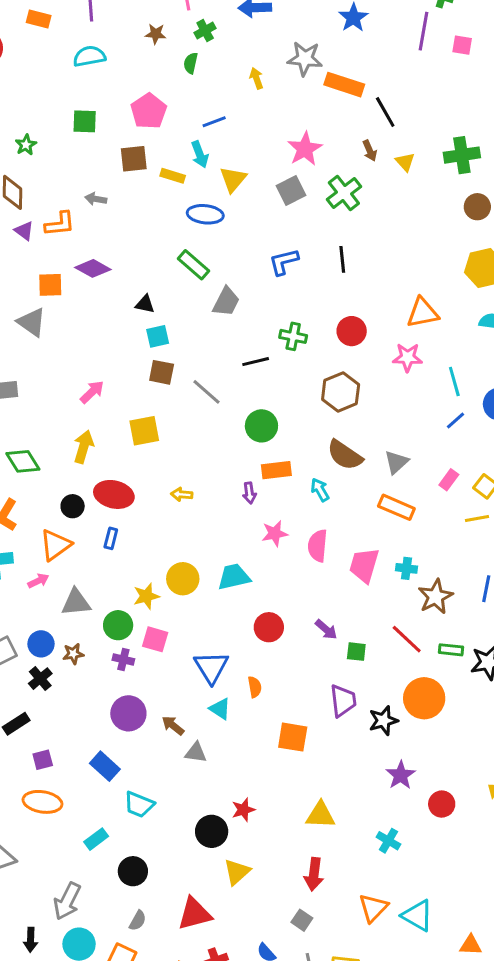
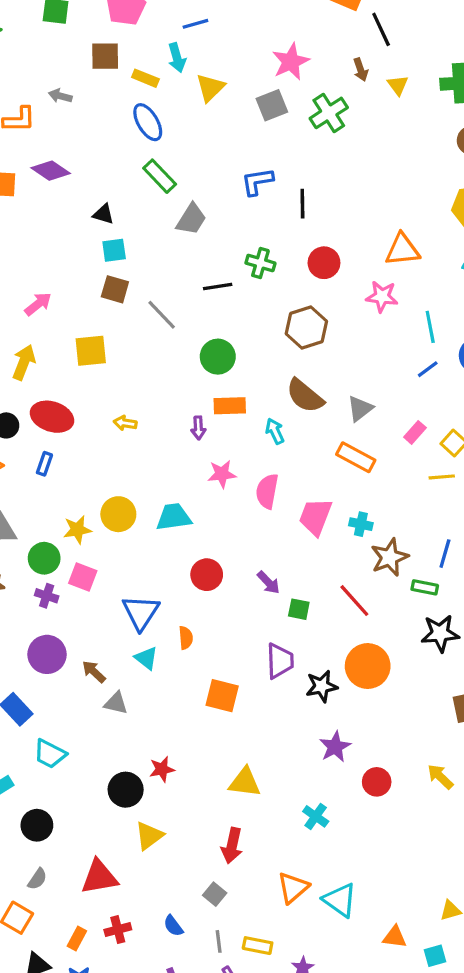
blue ellipse: (205, 214) -> (148, 122), moved, turned 48
black line: (342, 259) -> (302, 204), moved
green rectangle: (451, 650) -> (425, 587), moved

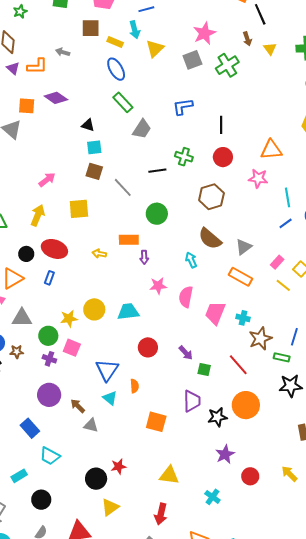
black line: (302, 204) -> (221, 125), moved
orange rectangle: (230, 406) -> (129, 240), moved
yellow line: (442, 477) -> (283, 285), moved, turned 42

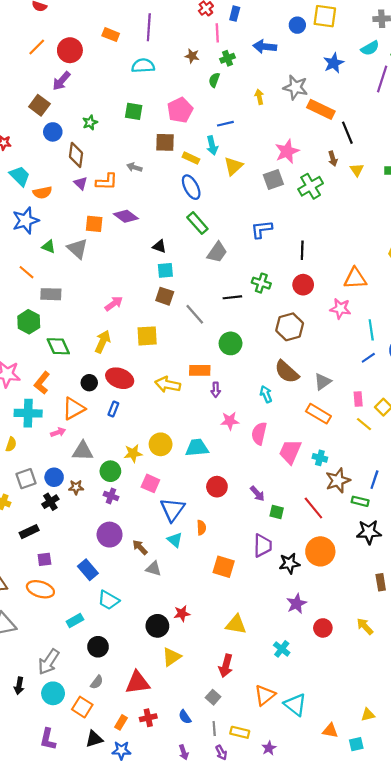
yellow arrow: (99, 254) -> (168, 385), size x1.6
pink rectangle: (277, 262) -> (358, 399), turned -48
pink square: (72, 348) -> (150, 483), moved

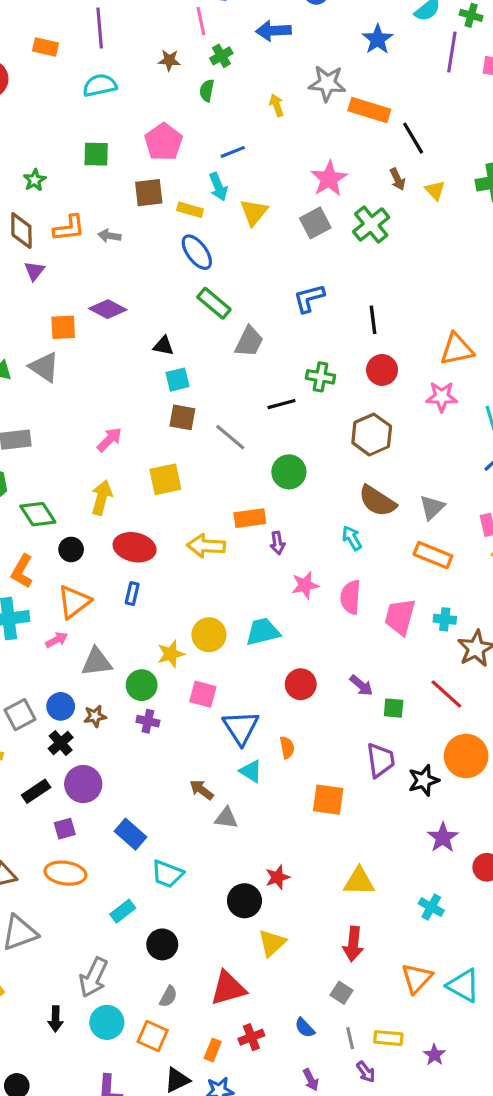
orange L-shape: (107, 182) -> (69, 228), moved
purple triangle: (81, 183) -> (34, 271), turned 32
black circle: (89, 383) -> (71, 549), moved
purple circle: (110, 535) -> (83, 784), moved

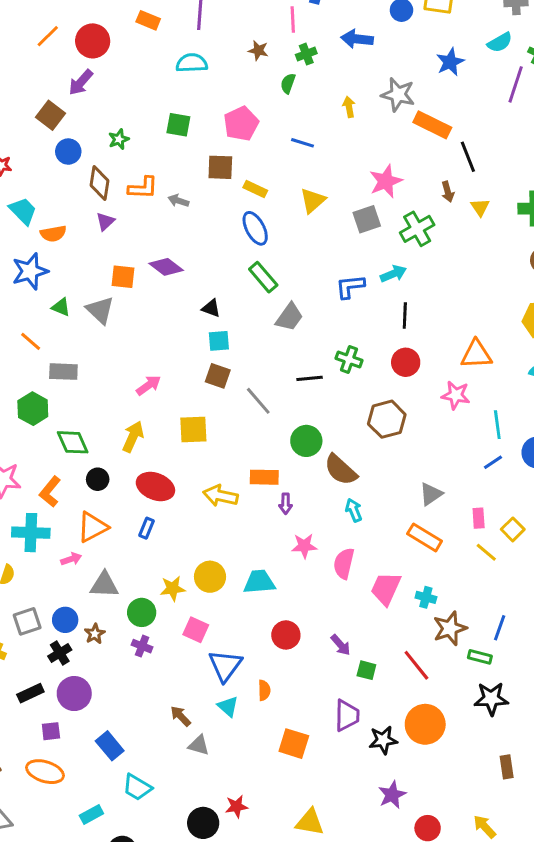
blue line: (233, 152) -> (302, 143), turned 30
cyan arrow: (218, 187) -> (393, 274), moved, turned -100
brown semicircle: (377, 501) -> (341, 470), moved
brown star: (95, 716) -> (95, 634), turned -30

